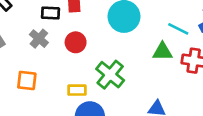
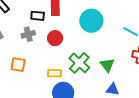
gray cross: (39, 39) -> (28, 34), turned 32
green triangle: (163, 52) -> (107, 65), moved, turned 49

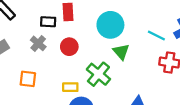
gray cross: (28, 34) -> (38, 43), turned -32
green triangle: (107, 65) -> (121, 52), moved

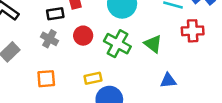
green triangle: (121, 52) -> (153, 44), moved
green cross: (98, 74) -> (117, 44), moved

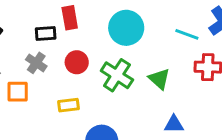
yellow rectangle: (93, 78) -> (68, 105), moved
orange square: (46, 79) -> (18, 92), moved

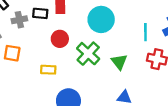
cyan line: (187, 34) -> (145, 32), turned 60
gray cross: (36, 63) -> (19, 20), moved, turned 35

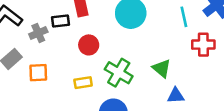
green cross: (88, 54) -> (119, 73), moved
green triangle: (119, 62) -> (162, 68), moved

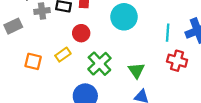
orange square: (38, 73) -> (33, 61), moved
yellow rectangle: (83, 83) -> (63, 55), moved, turned -42

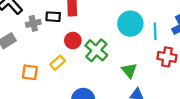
cyan circle: (124, 17) -> (130, 24), moved
green cross: (99, 64) -> (96, 50), moved

